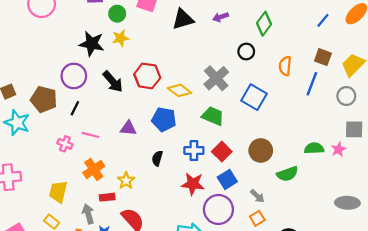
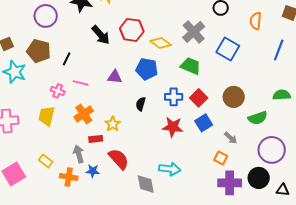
purple circle: (74, 76) -> (46, 16), moved
blue line: (312, 84) -> (279, 50), moved
yellow trapezoid: (58, 192) -> (47, 116), moved
purple circle: (218, 209) -> (272, 150), moved
orange square: (257, 218) -> (221, 158), moved, turned -32

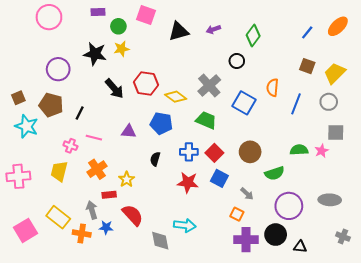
orange semicircle: (256, 21) -> (273, 88), moved
blue square: (204, 123) -> (219, 178), turned -30
yellow rectangle: (46, 161) -> (58, 217), size x1.6

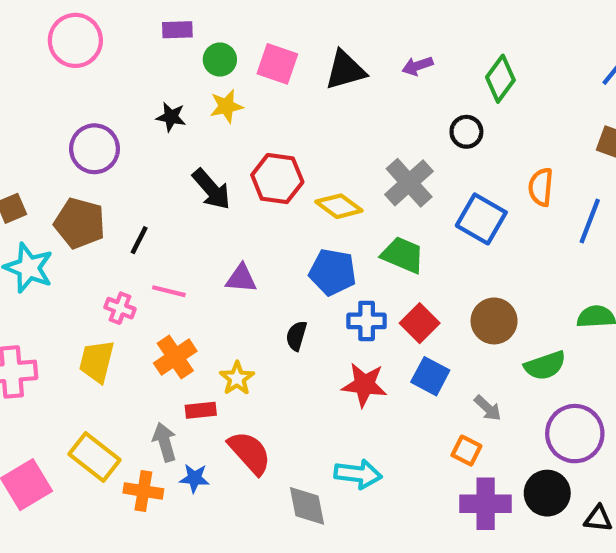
pink square: (146, 15) -> (277, 64), moved
black star: (95, 54) -> (171, 117), size x0.6
blue pentagon: (161, 123) -> (333, 272), moved

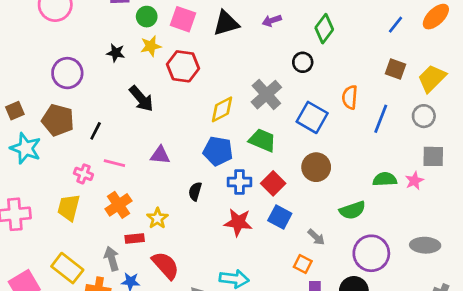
red hexagon: (277, 179) -> (183, 66), moved
yellow diamond: (339, 206) -> (222, 109), turned -64
brown circle: (494, 321) -> (316, 167), moved

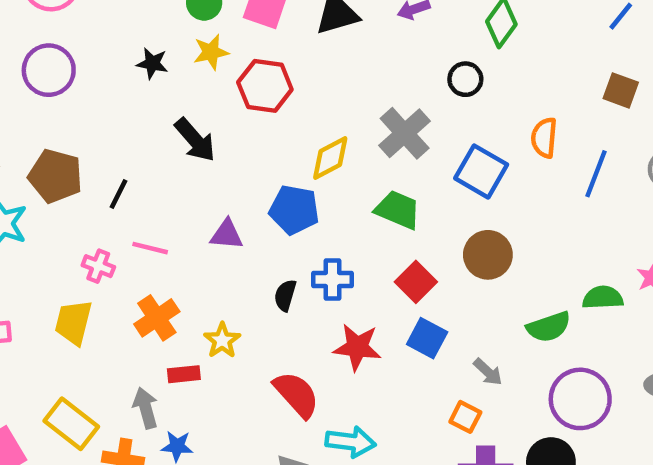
purple circle: (67, 73) -> (49, 70), moved
blue pentagon: (218, 151) -> (294, 210), moved
green semicircle: (385, 179) -> (603, 298), moved
blue cross: (239, 182) -> (332, 280), moved
red semicircle: (166, 265) -> (296, 394), moved

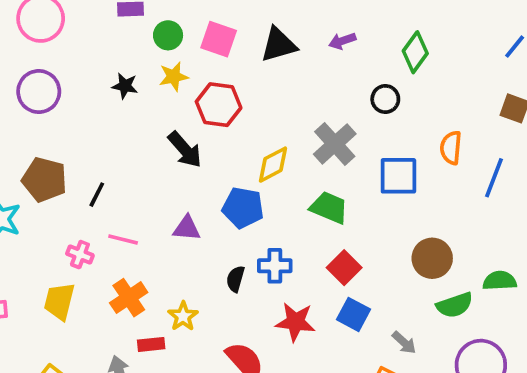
black arrow: (195, 140) -> (185, 150), moved
blue square: (481, 171) -> (398, 176), turned -30
brown circle: (488, 255) -> (432, 258), moved

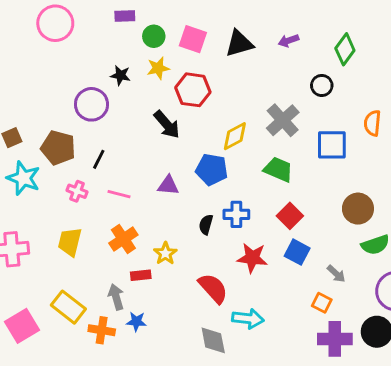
purple circle: (39, 92) -> (92, 104), moved
pink cross: (80, 255) -> (77, 191), moved

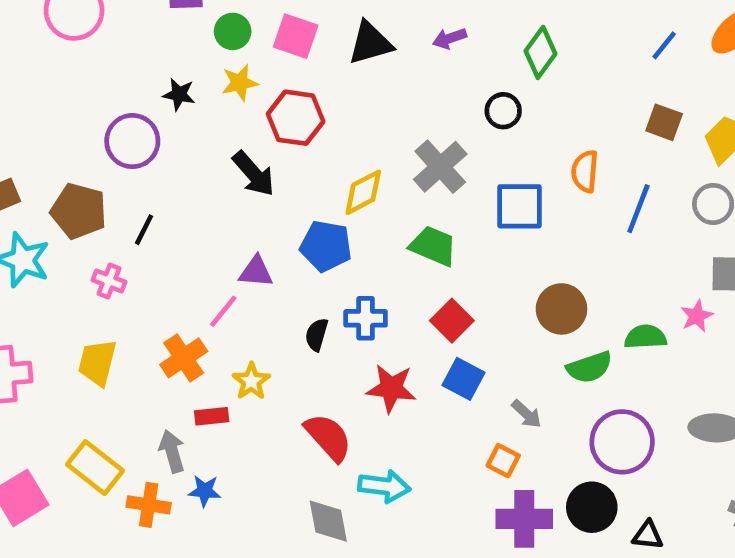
pink line: (119, 194) -> (223, 311), moved, turned -65

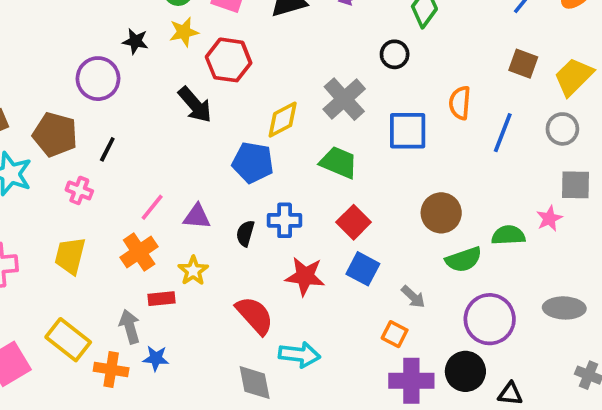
purple triangle: (256, 272) -> (197, 217), moved
pink line: (223, 311) -> (152, 207), moved

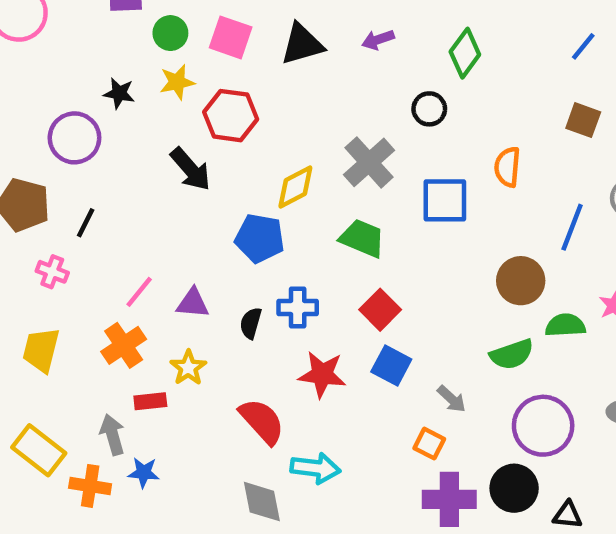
blue line: (503, 133) -> (572, 227), moved
brown circle: (441, 213) -> (521, 281), moved

